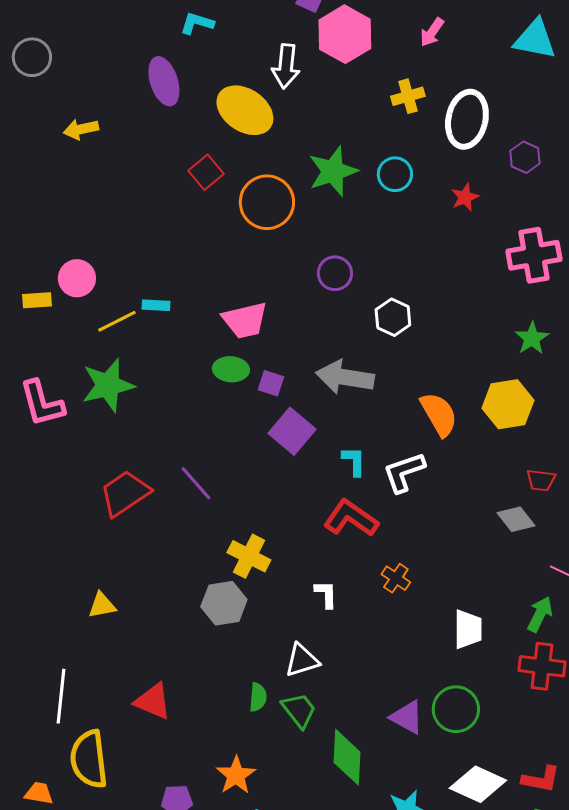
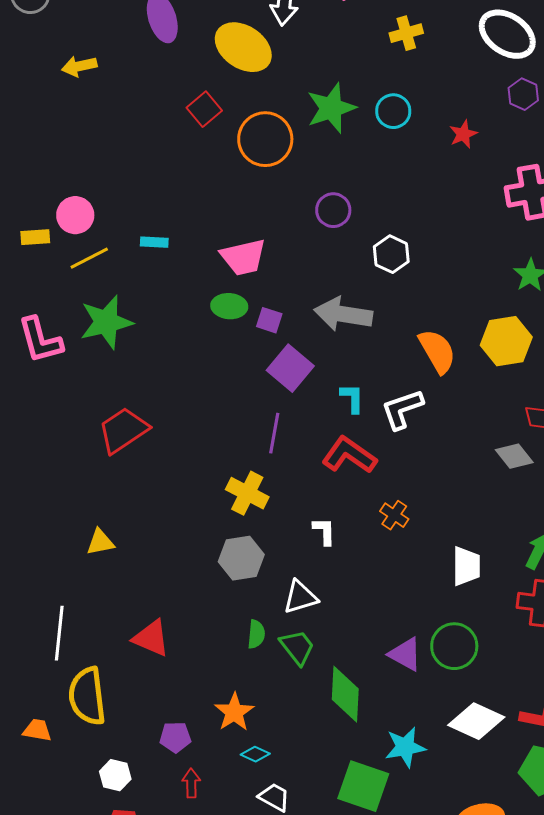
white ellipse: (467, 119) -> (507, 34), moved, turned -68
yellow line: (117, 321) -> (89, 258), moved
purple line: (196, 483) -> (274, 433), moved, turned 51
gray hexagon: (224, 603) -> (241, 558), moved

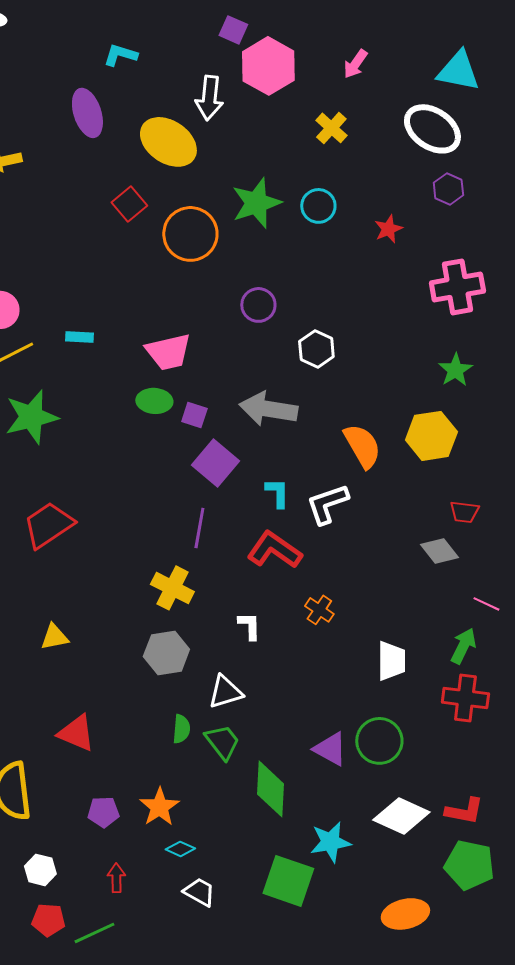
yellow cross: (406, 33) -> (331, 128), turned -32
yellow triangle: (100, 542) -> (54, 637), moved
purple pentagon: (175, 737) -> (103, 812), moved

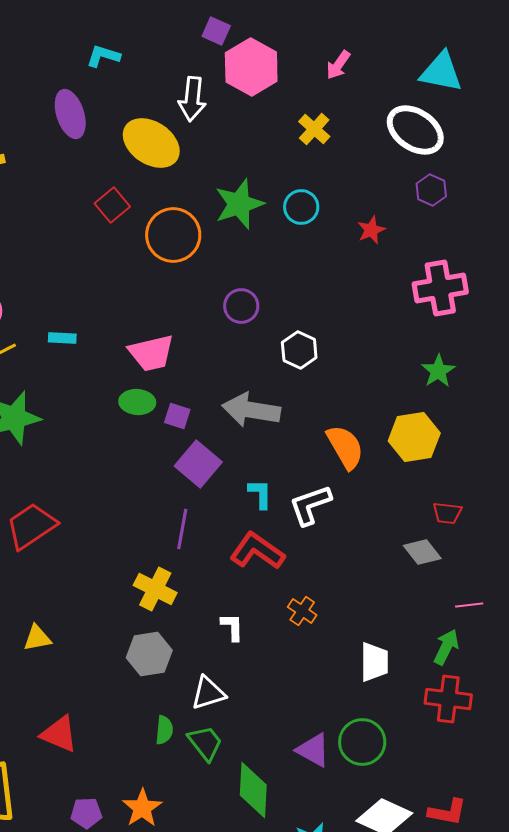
pink line: (486, 604) -> (469, 605), turned -32

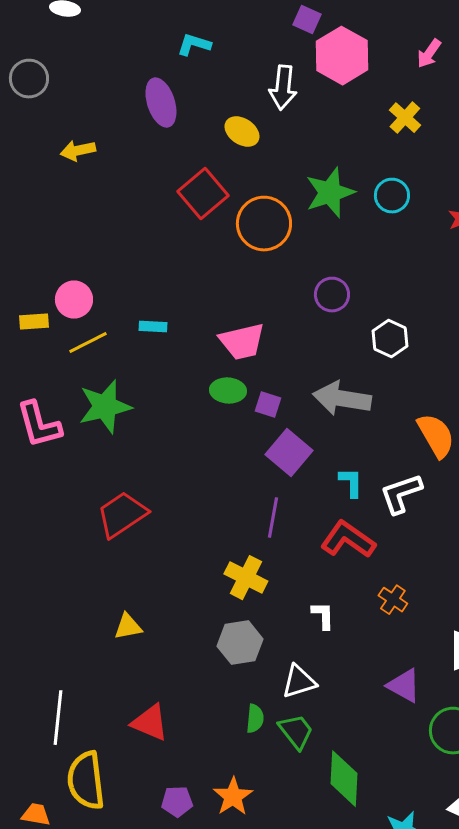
yellow ellipse: (151, 143) -> (242, 132), size x0.6
red square: (112, 205) -> (203, 194), size x1.4
purple triangle: (313, 750) -> (404, 686), moved

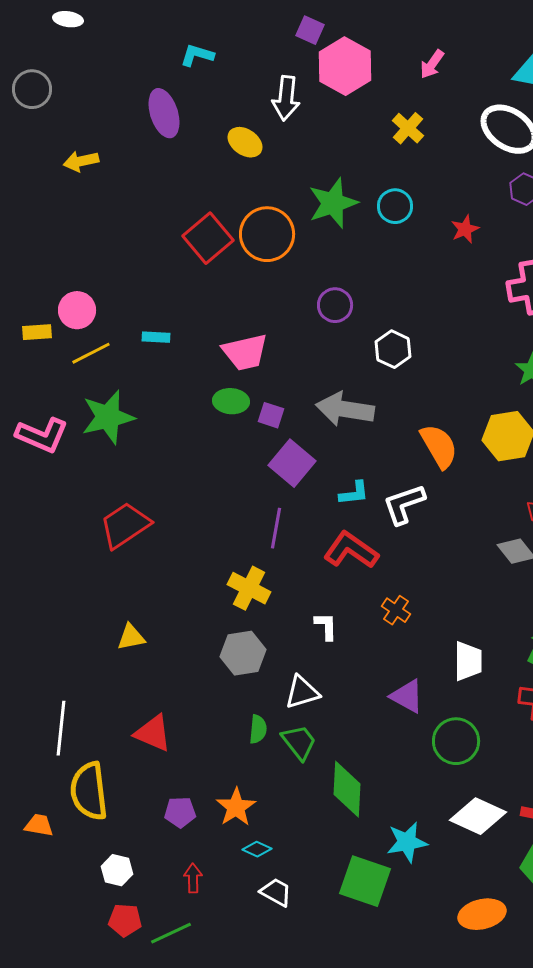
red square: (203, 194) -> (208, 238), moved
pink L-shape: (39, 425) -> (42, 435), turned -52
cyan L-shape: (351, 483) -> (354, 493), turned 84

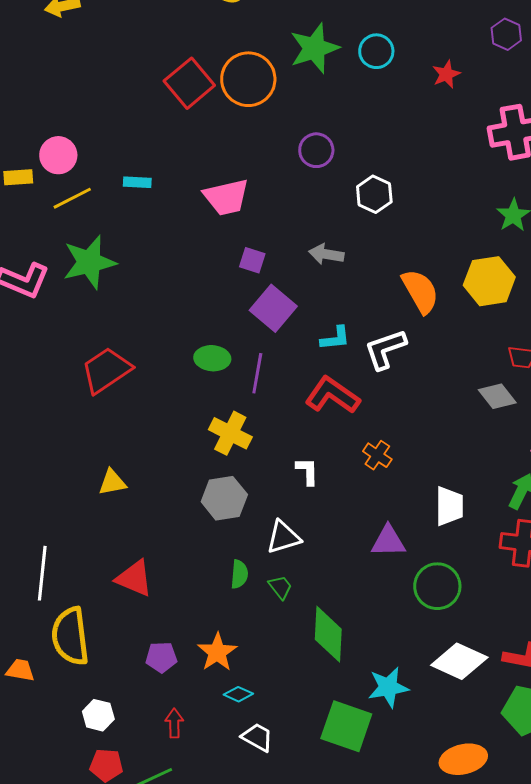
green ellipse: (231, 401) -> (212, 358), moved
gray arrow: (345, 409) -> (326, 254), size x0.6
purple triangle: (407, 696) -> (388, 541), turned -30
green trapezoid: (299, 742) -> (280, 587), size x0.7

